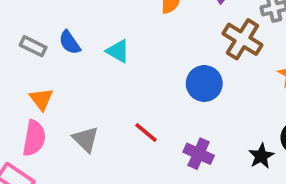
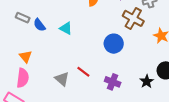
gray rectangle: (33, 46) -> (23, 18), moved
gray triangle: (86, 139) -> (62, 79), moved

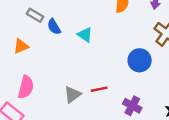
orange triangle: (26, 57) -> (21, 46), moved, turned 40
red line: (83, 72) -> (99, 89), turned -56
gray triangle: (62, 79) -> (72, 94), turned 35

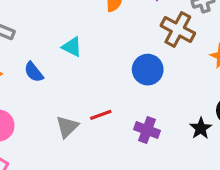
blue semicircle: (54, 27) -> (34, 72), moved

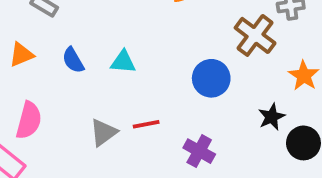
cyan triangle: (72, 47) -> (123, 62), moved, turned -30
black star: (201, 128) -> (272, 117), moved

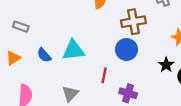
brown cross: (255, 35) -> (133, 22), moved, turned -35
cyan triangle: (123, 62) -> (73, 50), size x1.5
red line: (146, 124) -> (104, 75), moved, turned -56

